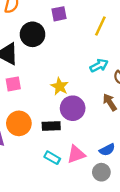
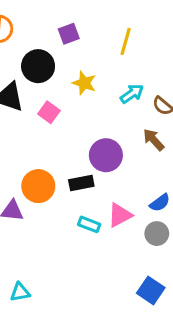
pink square: (13, 84) -> (49, 112), moved, turned -35
yellow star: (60, 86) -> (84, 83), moved

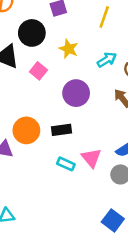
purple circle: (106, 155) -> (76, 93), moved
pink triangle: (120, 215) -> (91, 158), turned -45

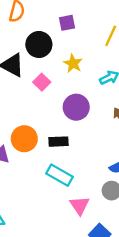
pink triangle: (91, 158) -> (80, 205), moved
cyan rectangle: (66, 164) -> (59, 175), size x1.5

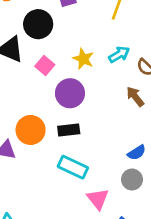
yellow star: (73, 63) -> (83, 59), moved
purple circle: (76, 107) -> (70, 93), moved

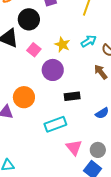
black rectangle: (69, 130) -> (72, 96), moved
cyan rectangle: (73, 167) -> (55, 124), turned -45
gray circle: (132, 180) -> (98, 150), moved

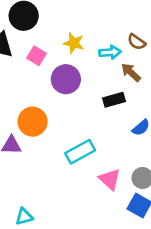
cyan arrow: (89, 41) -> (110, 52), moved, turned 35
black rectangle: (72, 96) -> (114, 100), moved

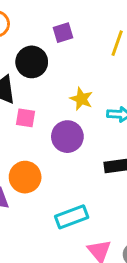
pink square: (37, 56) -> (26, 118), moved, turned -30

